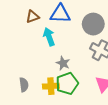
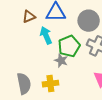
green pentagon: (67, 83) -> (69, 46), moved
gray semicircle: (24, 85) -> (24, 84), size x1.5

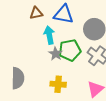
gray star: (61, 61) -> (56, 54), moved
yellow cross: (50, 84) -> (58, 84), moved

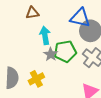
blue triangle: (64, 14) -> (80, 18), moved
yellow cross: (58, 84) -> (36, 79), moved, turned -35

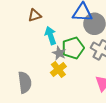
yellow cross: (36, 79) -> (58, 70), moved

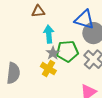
yellow cross: (58, 70) -> (48, 69), turned -35

